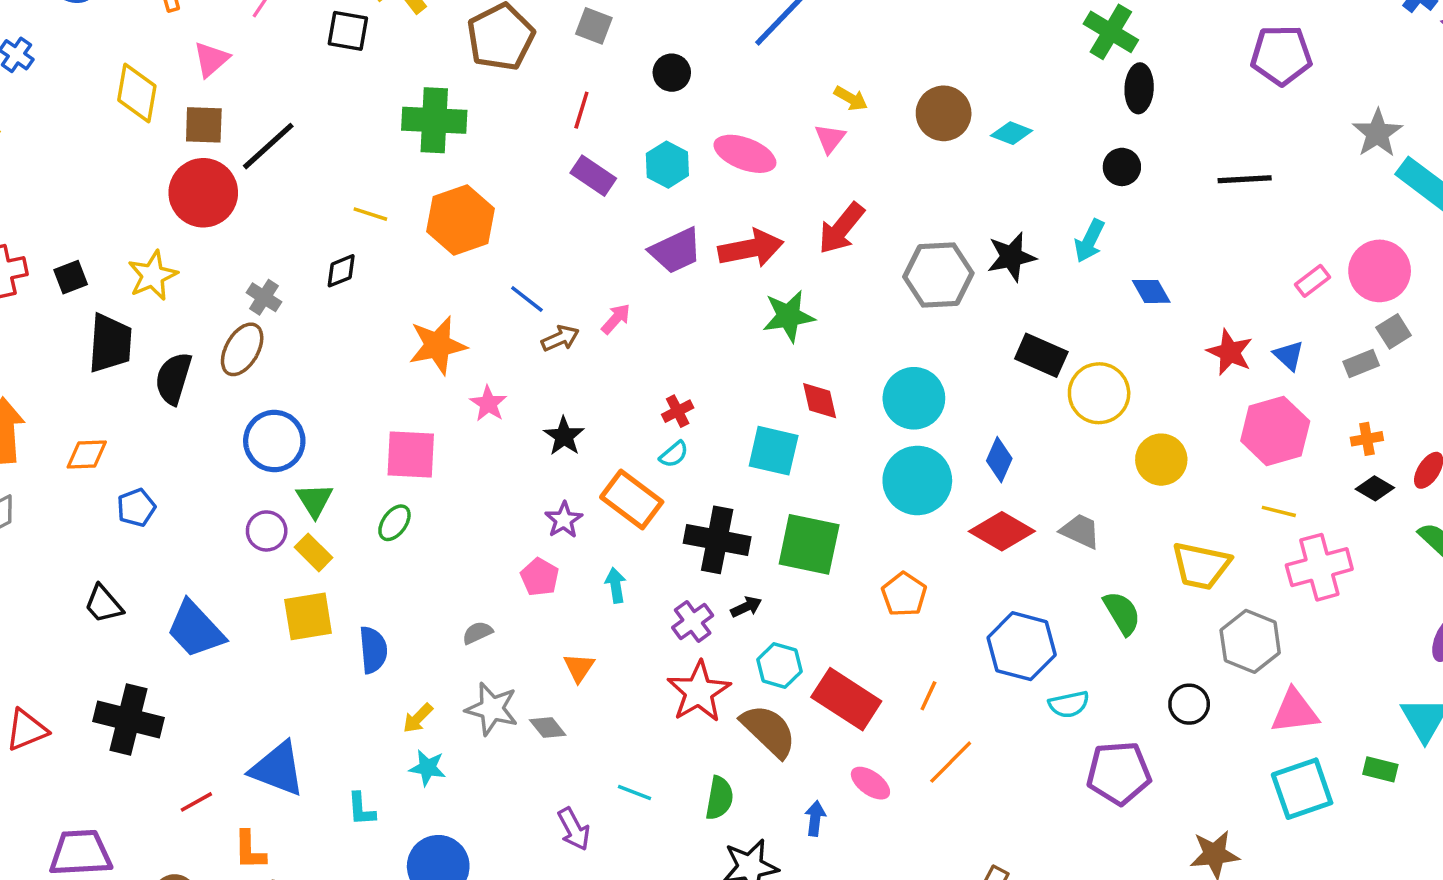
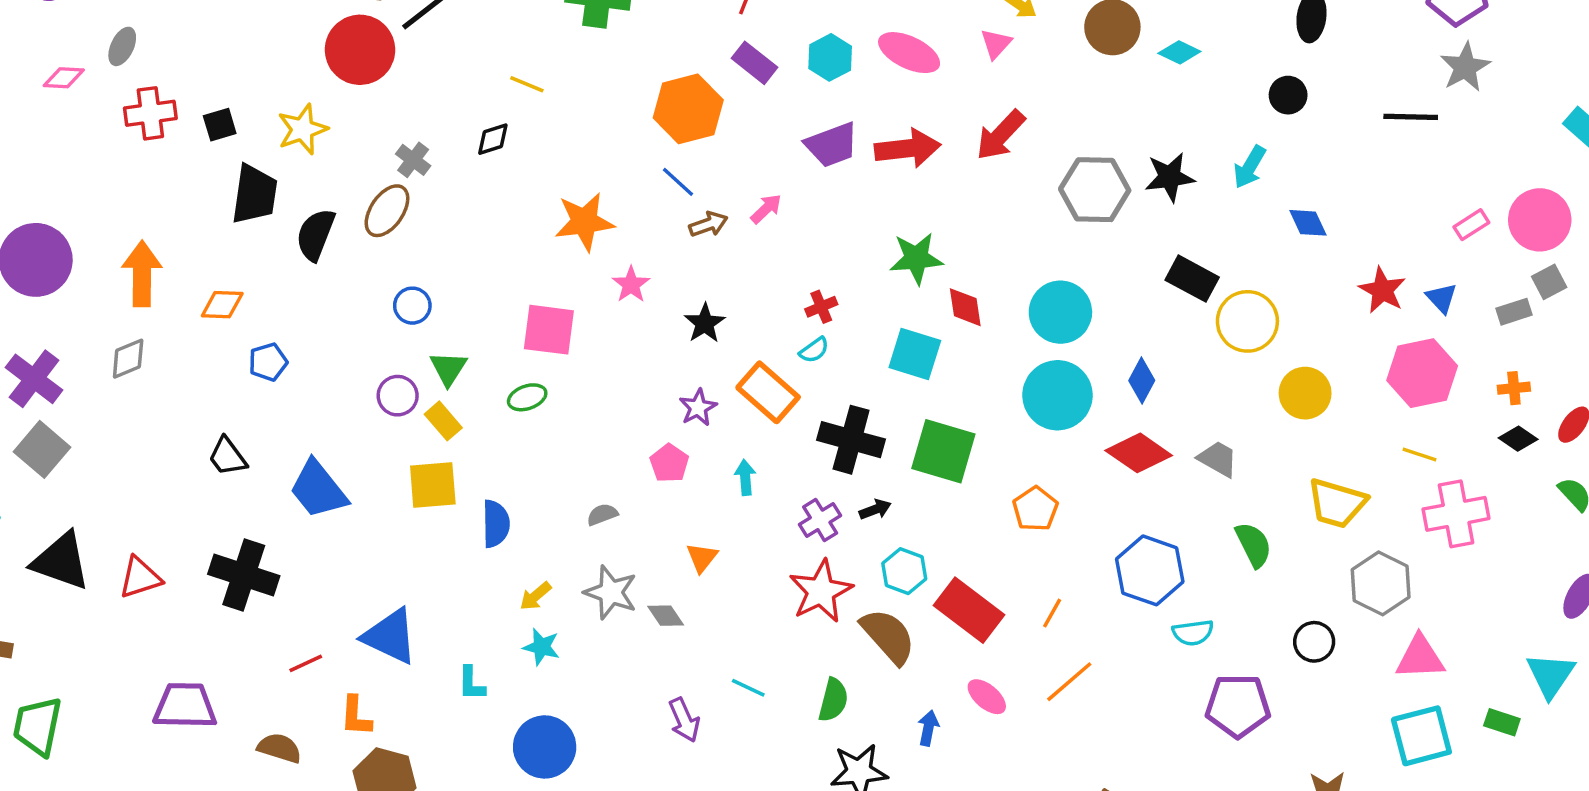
gray star: (1377, 133) -> (1465, 67), moved
orange hexagon: (461, 220) -> (688, 109), moved
green star: (789, 316) -> (916, 258), moved
blue circle: (274, 441) -> (412, 306), size x0.6
green ellipse: (394, 523) -> (527, 397), turned 30

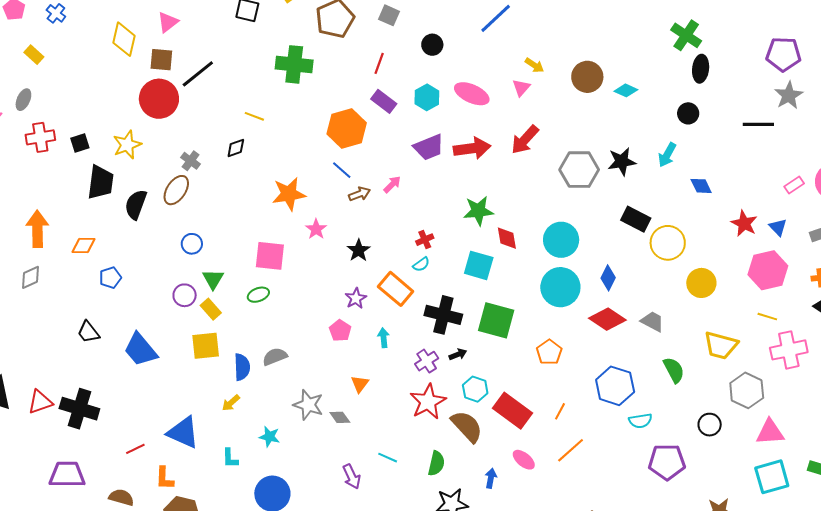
gray semicircle: (602, 515) -> (275, 357), moved, size x1.4
black cross: (244, 575) -> (79, 409), moved
yellow arrow: (536, 596) -> (231, 403), moved

